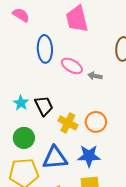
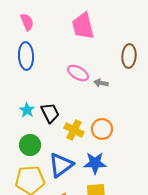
pink semicircle: (21, 15) -> (27, 22), turned 36
blue ellipse: (45, 49) -> (26, 56), moved
blue triangle: (55, 158) -> (61, 165), turned -32

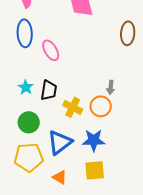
pink ellipse: (78, 73) -> (51, 50), moved, turned 30
gray arrow: (101, 83) -> (111, 87), moved, turned -96
black trapezoid: (50, 113) -> (49, 90), turned 35

